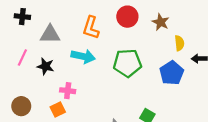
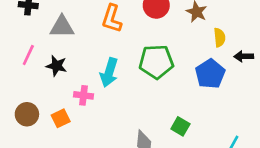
cyan arrow: (83, 56) -> (109, 72), moved, turned 95
orange square: (58, 109) -> (61, 118), moved

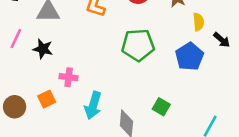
black arrow: (244, 56) -> (222, 40), turned -138
cyan arrow: (109, 72) -> (93, 105), moved
brown circle: (27, 114) -> (15, 107), moved

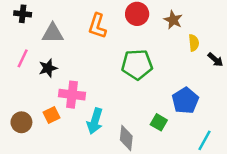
black star: (43, 49) -> (48, 68), turned -30
blue pentagon: (190, 57) -> (185, 101), moved
pink cross: (69, 77) -> (72, 95), size x1.5

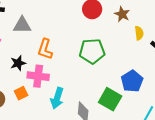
orange L-shape: (97, 26) -> (45, 49), moved
black star: (48, 68) -> (18, 63), moved
green square: (159, 122) -> (110, 99), size x1.6

